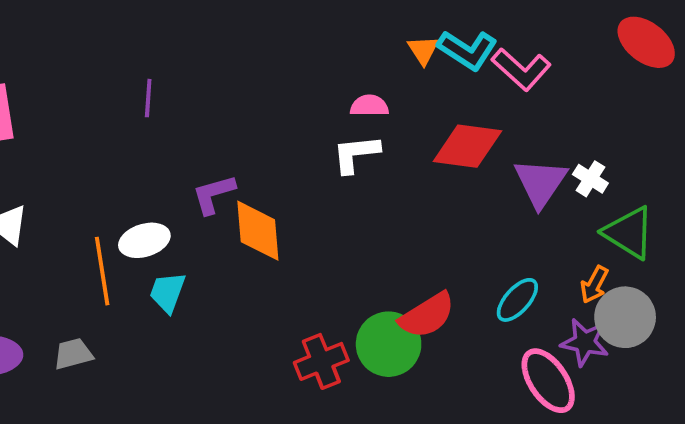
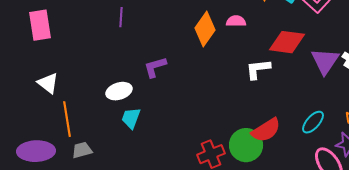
white L-shape: (356, 154) -> (258, 69), moved
orange diamond: (258, 231) -> (205, 29), moved, turned 40
orange line: (102, 271) -> (67, 119), moved

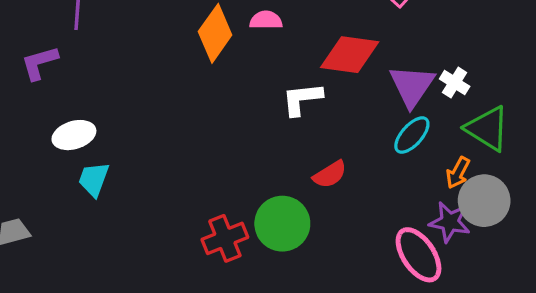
purple L-shape: (155, 67) -> (39, 63), moved
cyan ellipse: (313, 122) -> (412, 135), moved
red semicircle: (266, 130) -> (330, 174), moved, size x0.7

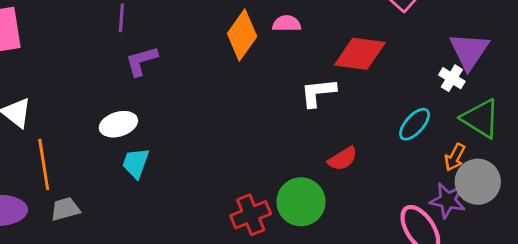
purple L-shape: (39, 63) -> (141, 61), moved
purple triangle: (412, 86) -> (469, 51), moved

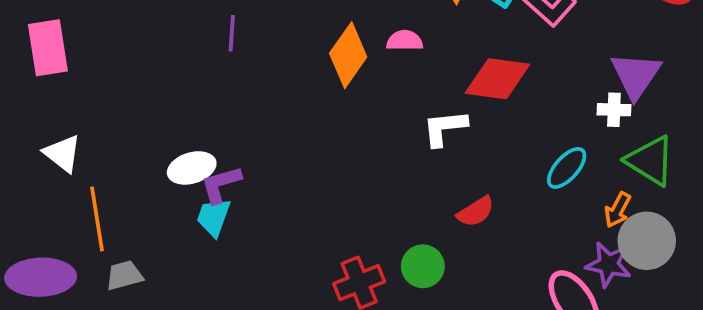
purple line: (121, 18) -> (232, 33), moved
purple L-shape: (141, 61) -> (221, 184), moved
white cross: (452, 78) -> (614, 110), turned -30
green circle: (301, 202) -> (423, 266), size x0.7

